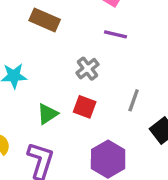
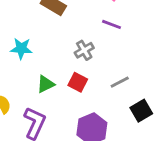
gray line: (134, 100) -> (120, 82), turned 36

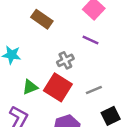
red square: (78, 82) -> (58, 87), size x1.6

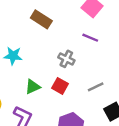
gray cross: (65, 60) -> (66, 59), turned -35
red square: (58, 87) -> (60, 86), size x0.6

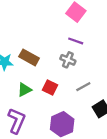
brown rectangle: (41, 19) -> (29, 57), moved
gray cross: (66, 59) -> (68, 60), moved

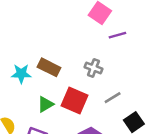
purple line: (76, 41) -> (117, 35), moved, turned -32
red square: (50, 88) -> (75, 101), size x1.5

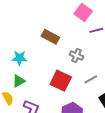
brown rectangle: (49, 67) -> (50, 37), moved
green triangle: (45, 104) -> (19, 81), moved

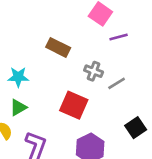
gray line: (91, 79) -> (117, 83), moved

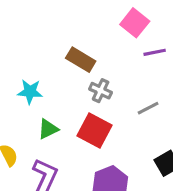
gray cross: (94, 71) -> (101, 91), moved
green triangle: (18, 107) -> (48, 129), moved

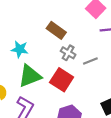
gray line: (148, 108) -> (90, 61), moved
green triangle: (48, 129) -> (30, 76), size x1.6

